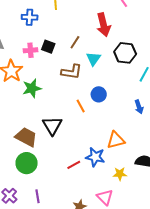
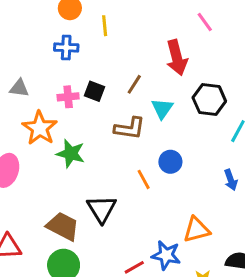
green star: (32, 88) -> (71, 154), turned 30

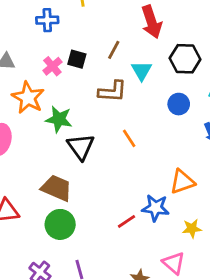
pink cross: (68, 97) -> (52, 66), turned -30
blue circle: (170, 162) -> (179, 104), moved
black triangle: (102, 209) -> (81, 147), moved

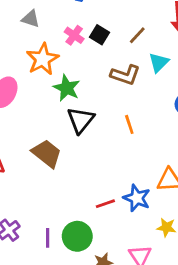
pink cross: (52, 66) -> (74, 35), turned -30
green circle: (60, 224) -> (77, 236), moved

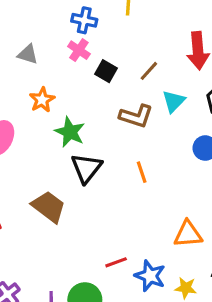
pink cross: (74, 35) -> (79, 50), moved
orange star: (43, 59) -> (42, 100), size x0.7
blue star: (137, 198) -> (150, 276), moved

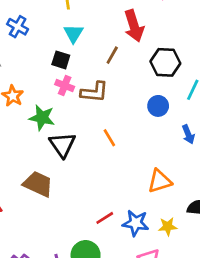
blue cross: (84, 20) -> (18, 27), moved, turned 30
pink cross: (79, 50) -> (65, 85), moved
brown line: (149, 71) -> (112, 55), moved
cyan triangle: (174, 101) -> (73, 33), moved

